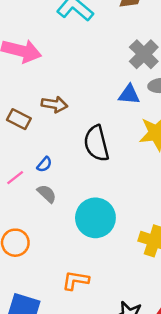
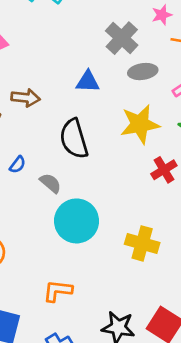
blue triangle: (129, 95) -> (88, 82), moved
gray semicircle: (47, 194) -> (50, 183), moved

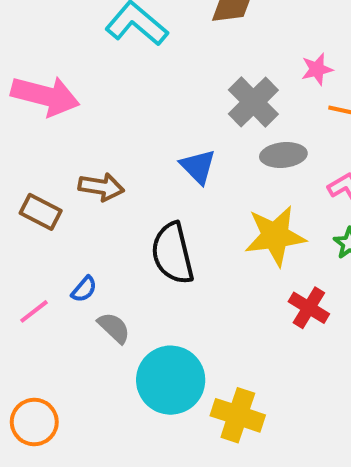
blue triangle: (88, 82) -> (198, 167), turned 40
red cross: (164, 170) -> (309, 308), turned -30
gray semicircle: (50, 183) -> (114, 328), moved
yellow cross: (142, 243) -> (238, 415), moved

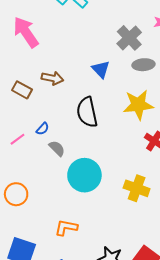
pink arrow: (45, 96) -> (26, 32), turned -140
yellow cross: (238, 415) -> (137, 188), moved

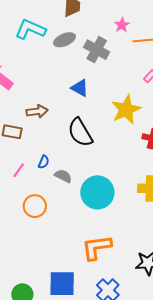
gray ellipse: (143, 65) -> (65, 40), moved
pink line: (17, 139) -> (19, 170), moved
orange circle: (16, 194) -> (35, 206), moved
orange L-shape: (66, 227) -> (97, 247), size x1.4

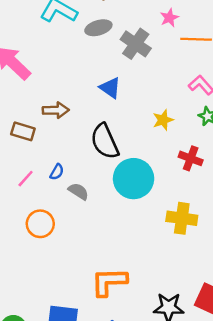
yellow star: (126, 110) -> (163, 120), size x0.6
cyan circle: (97, 192) -> (134, 179), moved

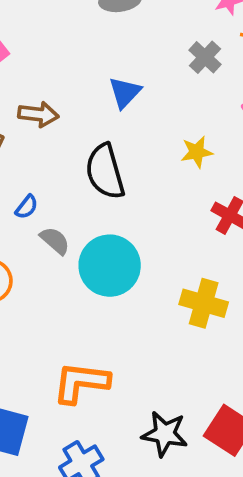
gray cross: (136, 44) -> (205, 57), moved, size x0.7
blue triangle: (110, 88) -> (125, 92), turned 30
cyan circle: (134, 179) -> (110, 266), moved

